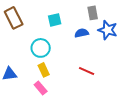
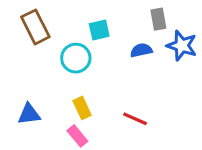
cyan circle: (41, 48) -> (76, 58), moved
red line: (87, 71) -> (135, 119), moved

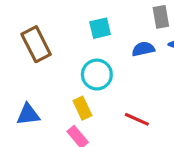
brown rectangle: (35, 27) -> (36, 44), moved
cyan circle: (76, 58) -> (97, 75), moved

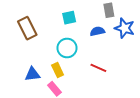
blue triangle: (28, 115) -> (32, 74), moved
red line: (137, 119) -> (98, 68), moved

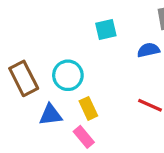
brown rectangle: (27, 28) -> (24, 78), moved
cyan circle: (67, 48) -> (68, 75), moved

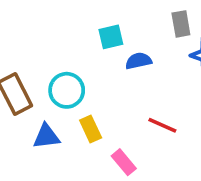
blue semicircle: (148, 50) -> (138, 61), moved
pink rectangle: (84, 137) -> (124, 162), moved

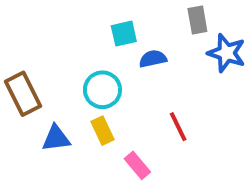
cyan circle: (67, 90) -> (102, 90), moved
red line: (162, 125) -> (178, 127), turned 40

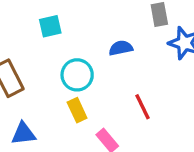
cyan square: (124, 34) -> (50, 26), moved
blue triangle: (56, 138) -> (23, 134), moved

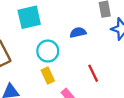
cyan square: (50, 26) -> (29, 17), size x1.5

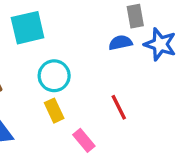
blue semicircle: (78, 32) -> (120, 43), moved

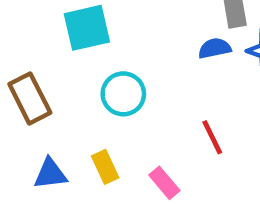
yellow rectangle: (54, 111) -> (105, 167), moved

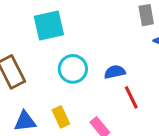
blue semicircle: (215, 48) -> (115, 72), moved

